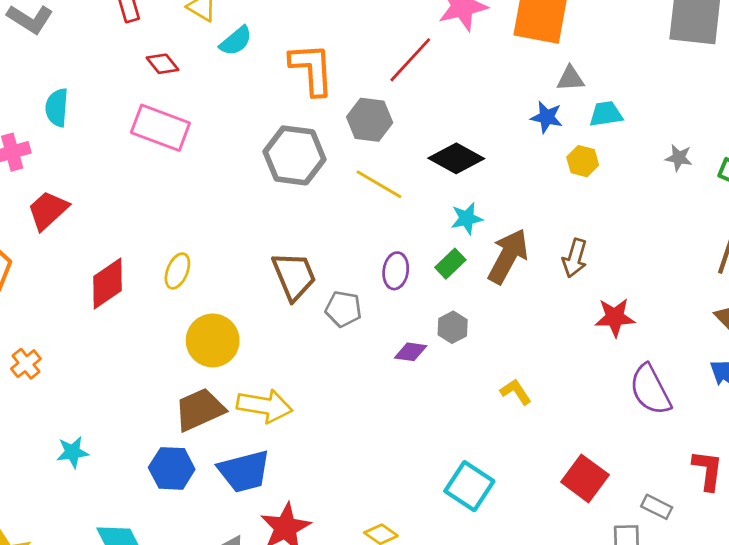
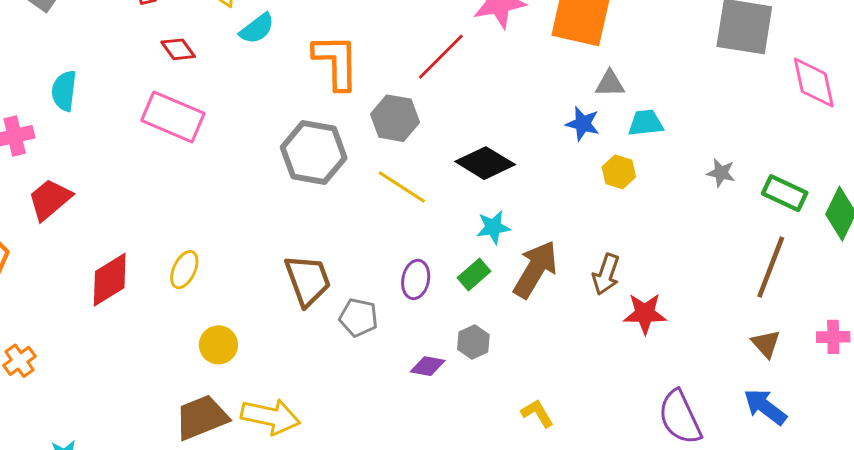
red star: (615, 317) -> (645, 313), moved
yellow circle: (213, 340) -> (218, 345), size x0.7

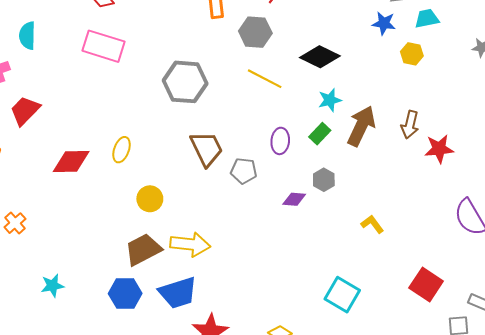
gray hexagon: (314, 153) -> (185, 82), moved
red diamond: (110, 280) -> (71, 162), turned 36

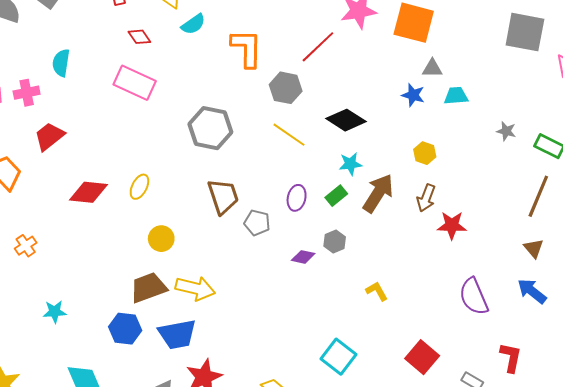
yellow hexagon: (412, 54) -> (425, 153), moved

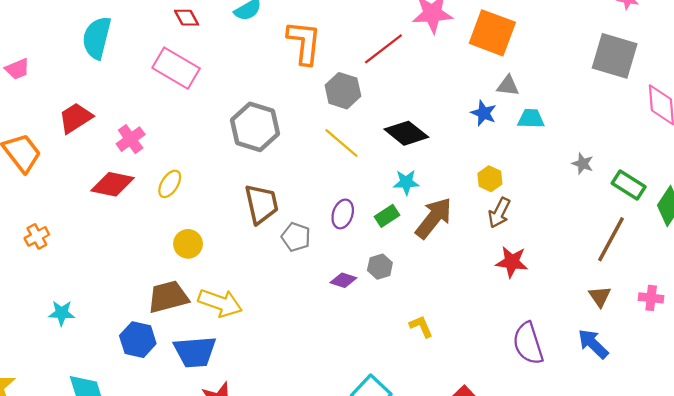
cyan semicircle: (61, 63) -> (97, 38), size x1.4
pink cross: (27, 93) -> (131, 139), moved, turned -30
brown arrow: (426, 198) -> (499, 213), moved

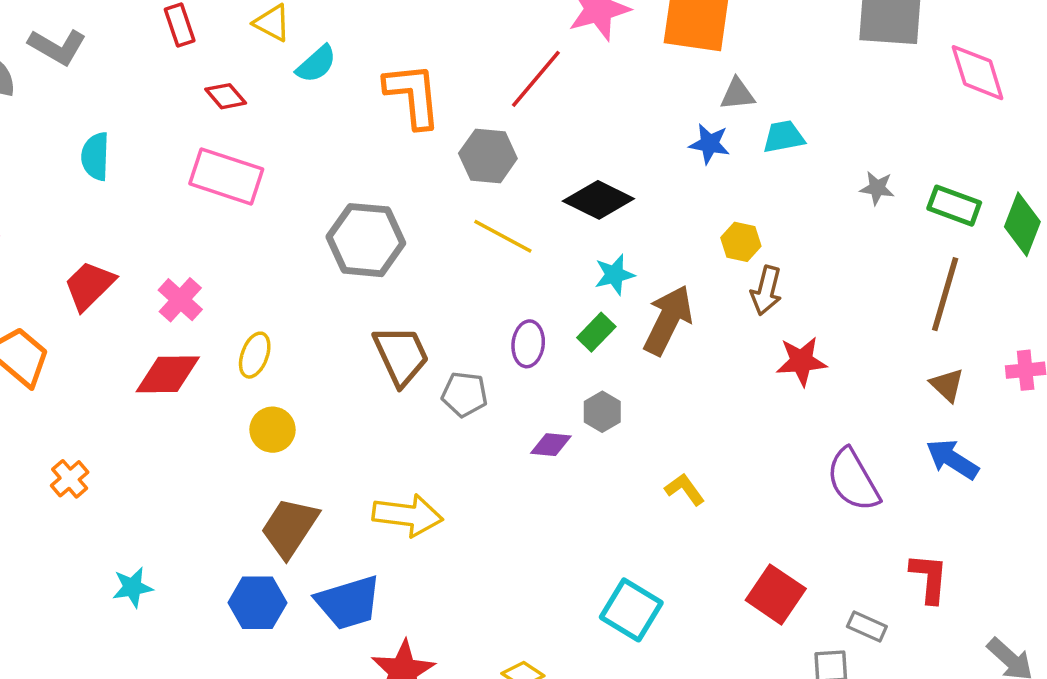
cyan semicircle: (97, 38) -> (95, 156), size x0.7
yellow circle: (188, 244) -> (273, 430), moved
brown trapezoid: (168, 297) -> (290, 528), turned -30
yellow arrow: (220, 303) -> (408, 515), moved

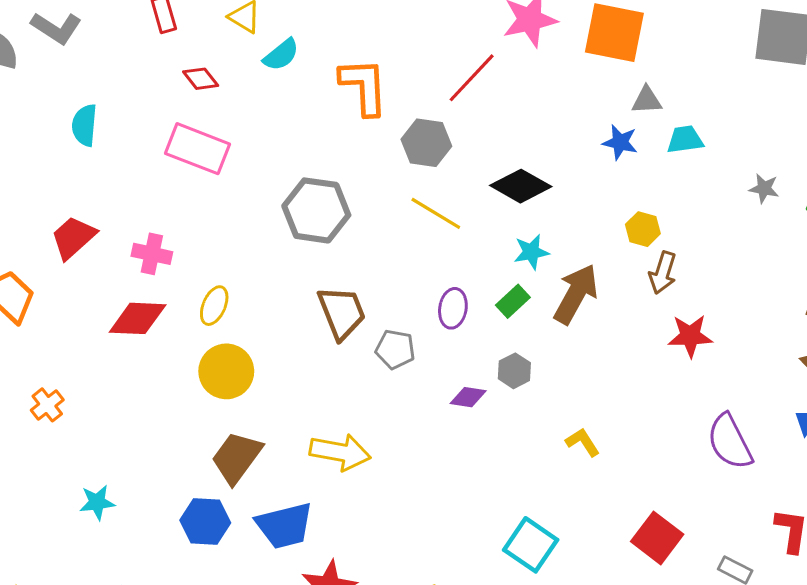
pink cross: (180, 300) -> (152, 254), turned -33
yellow circle: (273, 430) -> (226, 371), size x1.4

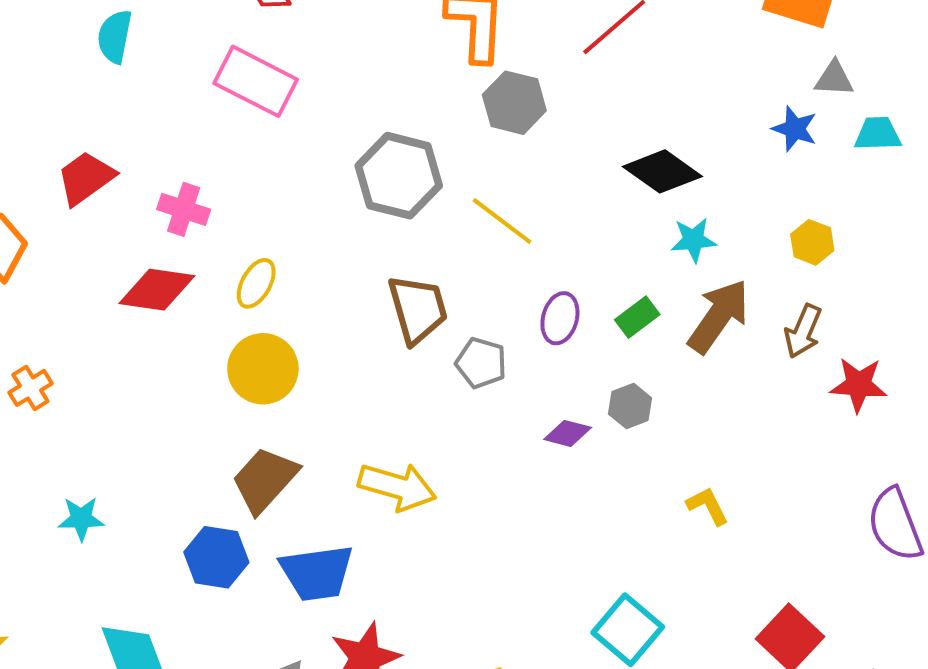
gray hexagon: (426, 143) -> (514, 103), moved
yellow line: (436, 213) -> (502, 221), moved
cyan star: (531, 252) -> (694, 240), moved
brown arrow: (663, 273) -> (803, 331), moved

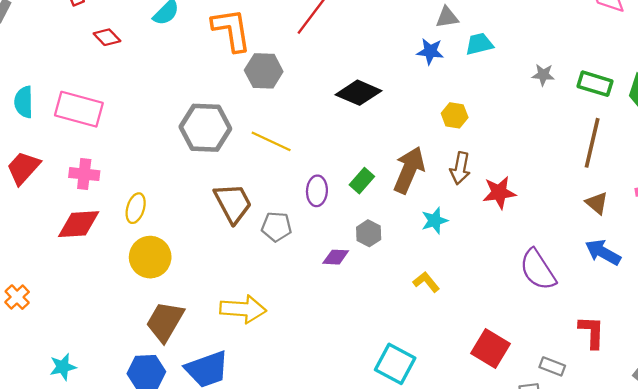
cyan semicircle: (115, 36) -> (24, 102), moved
pink rectangle: (256, 81) -> (79, 109), moved
cyan star: (694, 240) -> (435, 221), moved

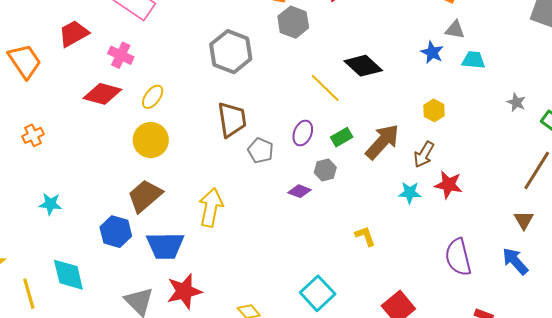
yellow line: (271, 141) -> (325, 88), moved
cyan star: (435, 221) -> (410, 193), moved
gray hexagon: (369, 233) -> (325, 170), moved
yellow arrow: (243, 309) -> (211, 207), turned -102

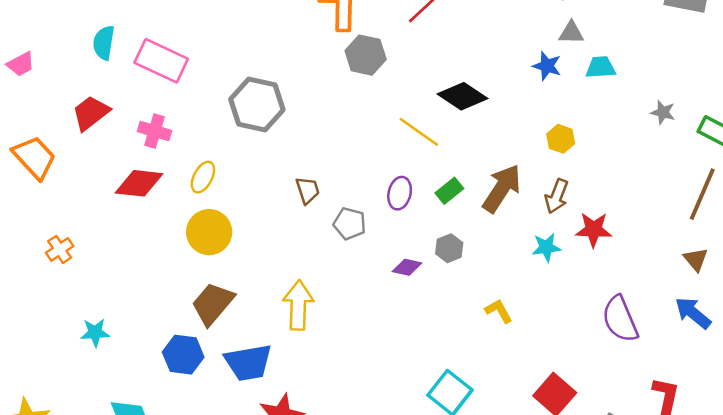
gray hexagon: (231, 52) -> (257, 105), moved
brown trapezoid: (232, 120) -> (308, 190), size x0.6
gray hexagon: (325, 170) -> (449, 248), moved

